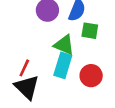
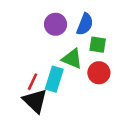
cyan rectangle: (63, 65) -> (54, 79), moved
red circle: (91, 76) -> (99, 73), moved

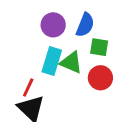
cyan rectangle: (54, 79) -> (52, 61), moved

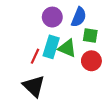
red line: (28, 87) -> (35, 56), moved

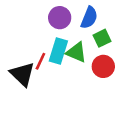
green square: (90, 35) -> (102, 38), turned -35
black triangle: (34, 86) -> (22, 74), moved

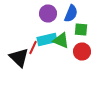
green square: (102, 38) -> (81, 30), turned 32
cyan rectangle: (58, 51) -> (47, 40), turned 60

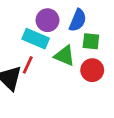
cyan rectangle: (47, 40) -> (36, 39), moved, turned 36

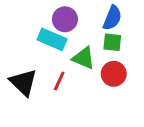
blue semicircle: (78, 20) -> (112, 18), moved
red line: (28, 65) -> (59, 81), moved

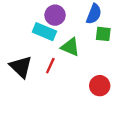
green square: (112, 42) -> (103, 34), moved
red circle: (114, 74) -> (100, 86), moved

